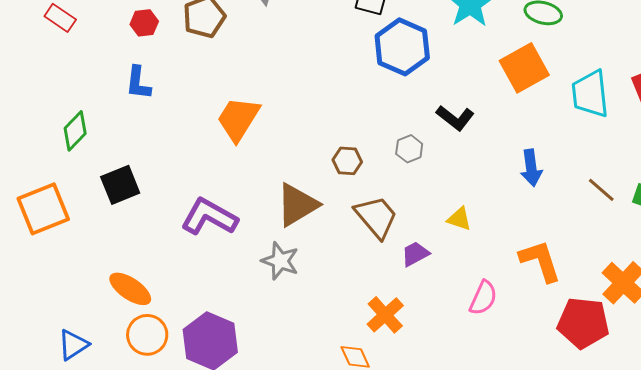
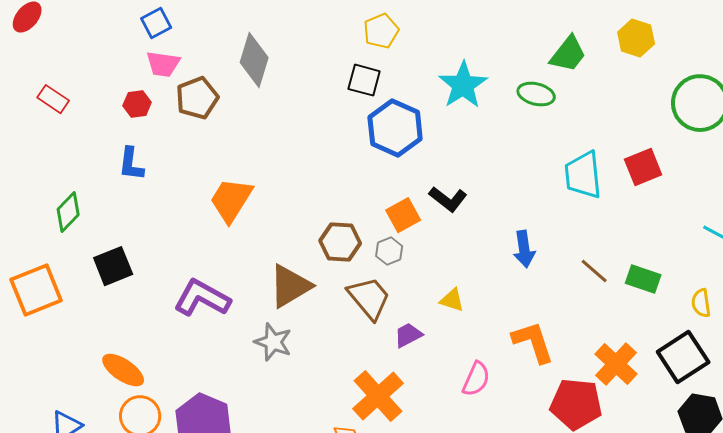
orange square: (524, 68) -> (403, 215), moved, size x0.7
gray hexagon: (409, 149) -> (389, 251), moved
brown hexagon: (347, 161) -> (340, 242), size x1.4
orange cross: (385, 315) -> (378, 396), size x1.4

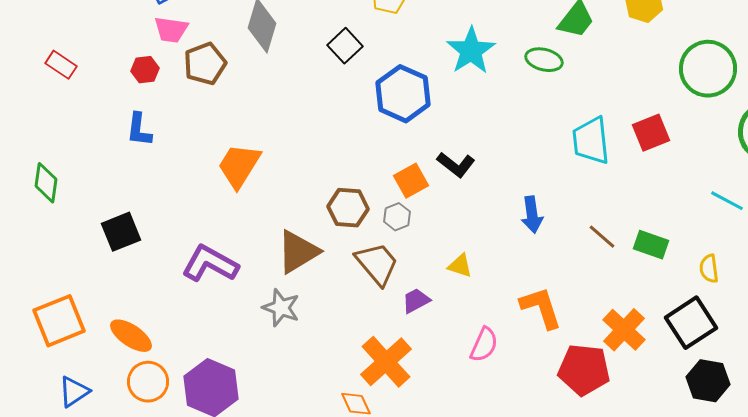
black square: (364, 80) -> (345, 46), moved, turned 32
green diamond: (68, 212) -> (46, 183), moved, turned -36
orange square: (36, 290) -> (59, 321), moved

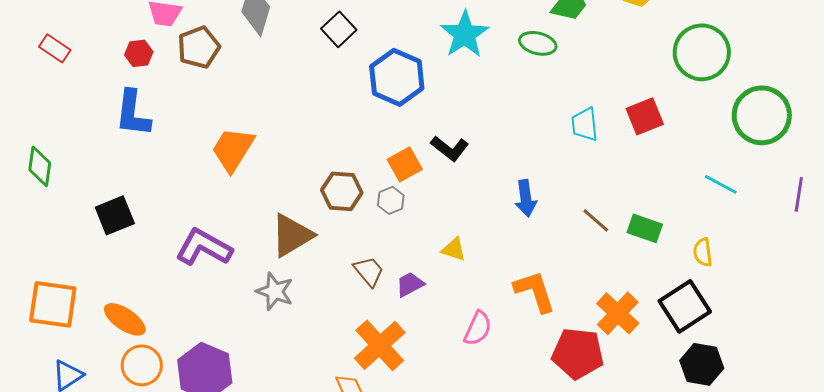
blue L-shape: (139, 130) -> (133, 113), size x1.4
cyan trapezoid: (591, 141) -> (585, 124), size x0.7
brown trapezoid: (377, 264) -> (369, 271), moved, size x0.7
orange square: (59, 321) -> (53, 304), turned 30

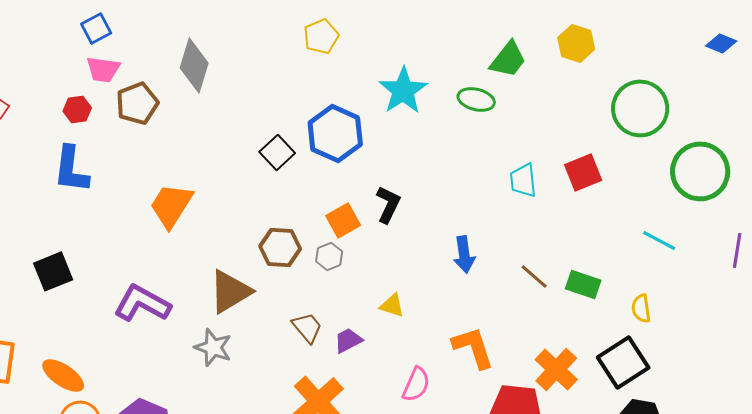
black square: (339, 29) -> (277, 152), moved
black L-shape: (450, 148) -> (388, 204), turned -102

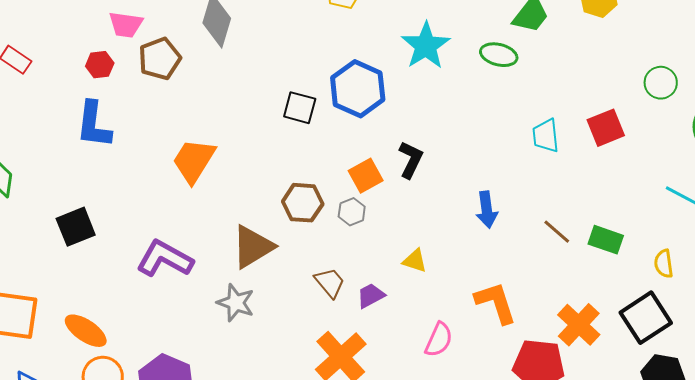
green circle: (640, 108) -> (661, 83), moved, size x0.6
black square: (277, 152) -> (300, 108), turned -32

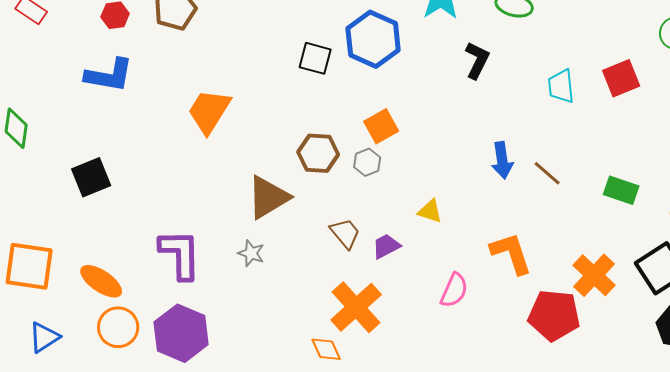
blue L-shape: (94, 125) -> (109, 75), turned -87
black L-shape: (411, 160) -> (477, 60), moved
brown line: (557, 232) -> (547, 173), moved
purple L-shape: (165, 259) -> (180, 254), moved, turned 60
gray star: (236, 303) -> (251, 253), size x0.7

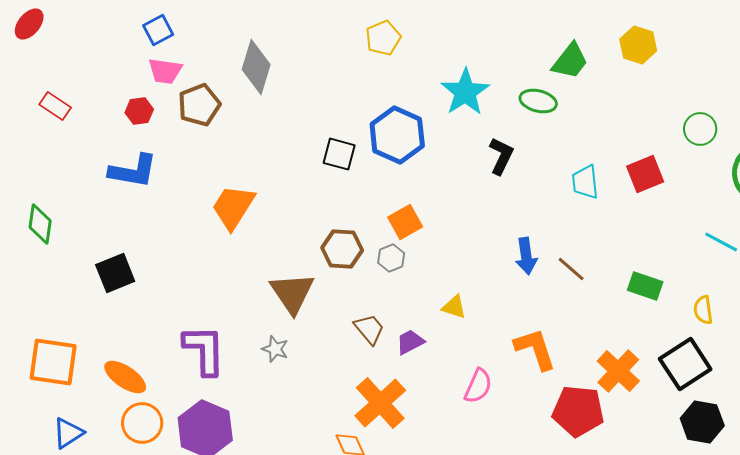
brown triangle: (268, 197) -> (292, 293), turned -33

